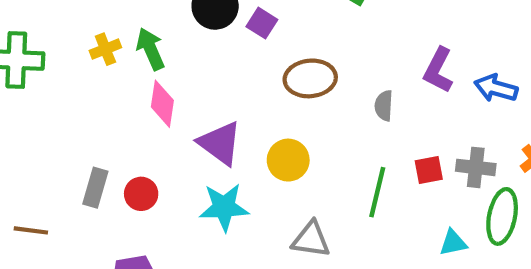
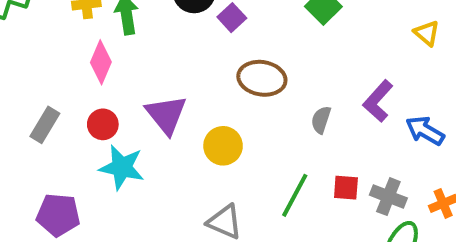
pink diamond: (162, 104) -> (101, 62), moved
red circle: (141, 194) -> (103, 124), moved
cyan star: (224, 207) -> (122, 167), moved

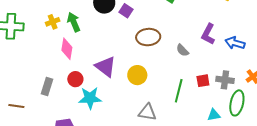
gray semicircle: (321, 120) -> (182, 50), turned -48

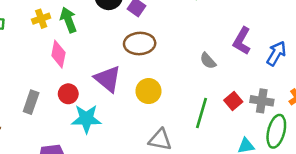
brown ellipse: (148, 37) -> (140, 44), moved
blue arrow: (235, 43) -> (276, 53), turned 102
red square: (203, 81) -> (233, 101), turned -32

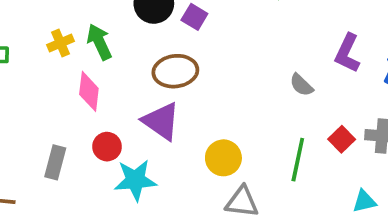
brown ellipse: (140, 44) -> (175, 71), moved
yellow circle: (148, 91) -> (223, 158), moved

